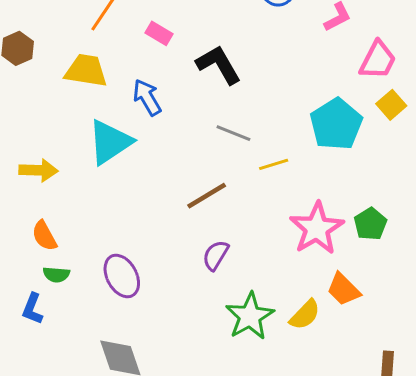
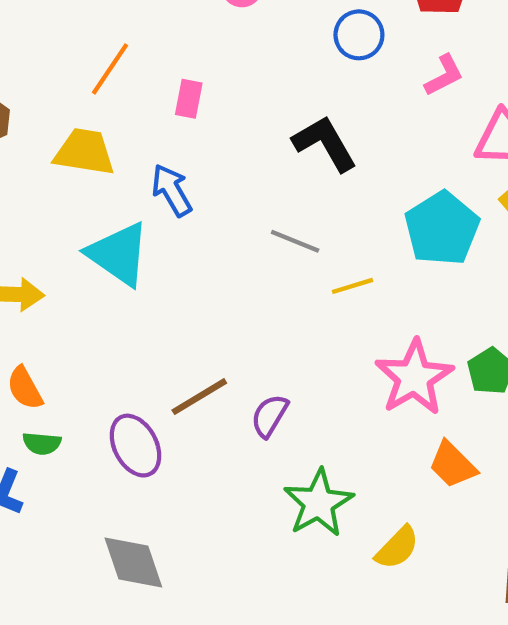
pink rectangle: (159, 33) -> (189, 99), turned 70
black L-shape: (219, 65) -> (325, 143), moved
cyan triangle: (110, 142) -> (118, 254), turned -51
brown line: (207, 196) -> (199, 397), moved
yellow semicircle: (305, 315) -> (397, 548), moved

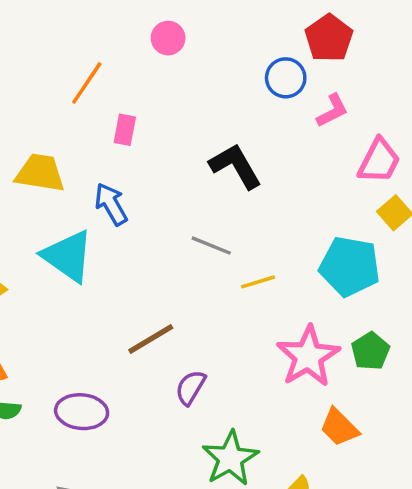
blue circle: (359, 35) -> (286, 78), moved
orange line: (110, 69) -> (87, 83), moved
cyan pentagon: (442, 229) -> (350, 266), moved, turned -30
brown line: (199, 397) -> (151, 339), moved
purple ellipse: (135, 446) -> (82, 412), turned -57

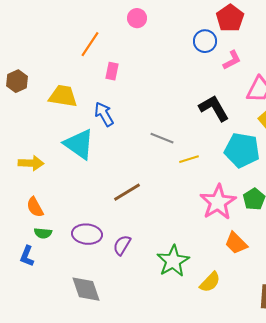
black L-shape: (236, 166) -> (214, 108), moved
purple semicircle: (191, 387) -> (122, 245), moved

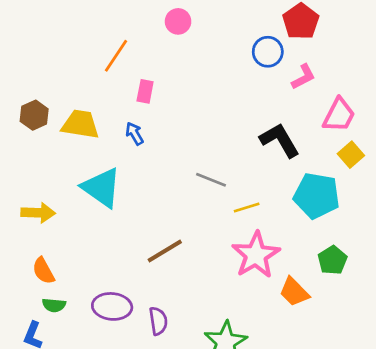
brown hexagon: (17, 81) -> (34, 115), moved
blue arrow: (104, 114) -> (134, 134), moved, size x0.7
pink star: (218, 202) -> (256, 255), moved
orange trapezoid: (236, 243) -> (294, 292), moved
purple semicircle: (122, 245) -> (158, 321), turned 140

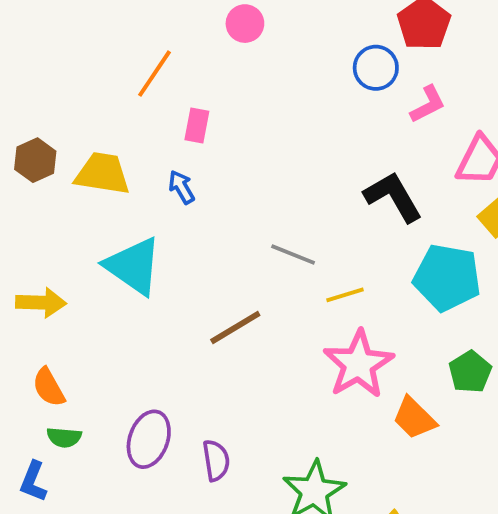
brown line: (165, 251) -> (235, 328), moved
purple ellipse: (112, 306) -> (149, 439), turned -75

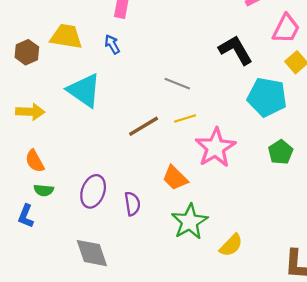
brown hexagon: (35, 160) -> (27, 52), moved
yellow line: (345, 295) -> (185, 118), moved
orange trapezoid: (414, 418) -> (175, 178), moved

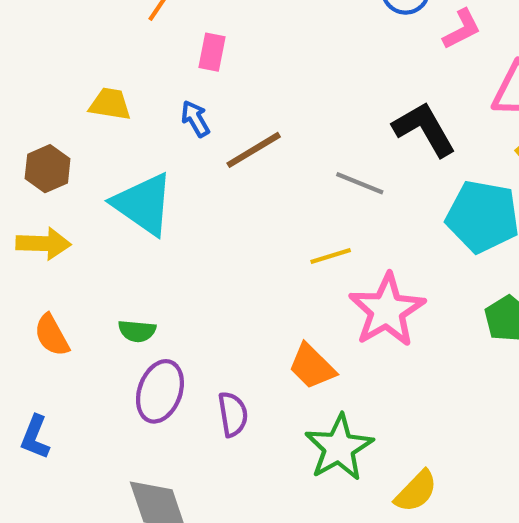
yellow trapezoid: (66, 37) -> (110, 104), size x0.7
brown hexagon: (27, 52) -> (48, 169), moved
gray line: (177, 84) -> (360, 183), moved
brown line: (144, 126) -> (254, 150), moved
green semicircle: (44, 190) -> (137, 331), moved

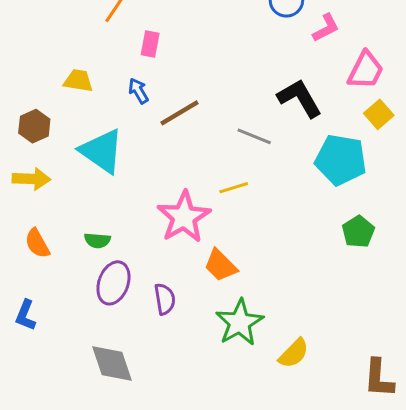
pink star: (387, 310) -> (184, 217), moved

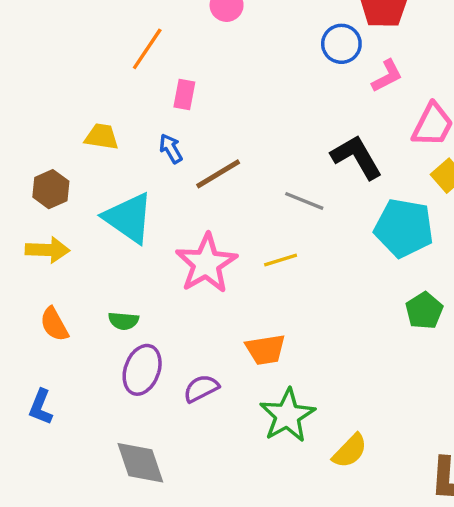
pink star: (184, 217) -> (206, 263), moved
orange trapezoid: (220, 265) -> (265, 350), turned -54
purple semicircle: (165, 299) -> (201, 388), turned -108

